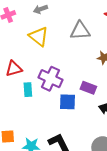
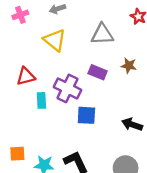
purple rectangle: (88, 88) -> (98, 72), moved

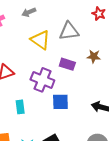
yellow triangle: (55, 40) -> (40, 40), moved
cyan rectangle: (41, 100) -> (20, 107), moved

